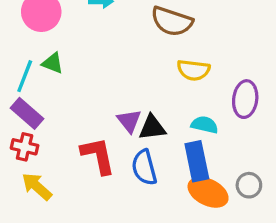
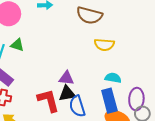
purple ellipse: (245, 99) -> (136, 99), moved
purple triangle: (129, 121) -> (66, 78), turned -42
black triangle: (152, 128) -> (67, 94), moved

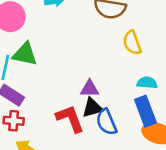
green triangle: (17, 45) -> (25, 54), size x1.5
yellow semicircle: (104, 45) -> (132, 43), turned 72

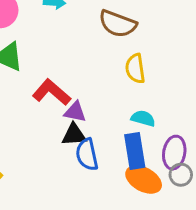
red L-shape: (70, 119) -> (52, 92), moved, turned -40

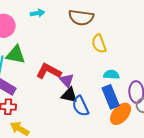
purple triangle: (75, 112) -> (67, 80), turned 49
black triangle: (74, 135) -> (69, 95), turned 30
orange ellipse: (144, 179) -> (121, 114), turned -65

